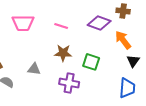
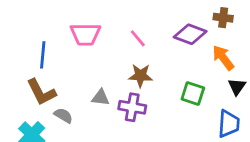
pink line: (61, 26) -> (138, 38), turned 32
green square: (91, 62) -> (193, 93), moved
purple cross: (69, 83) -> (132, 107), moved

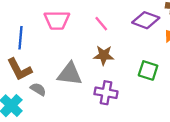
gray triangle: (101, 98) -> (70, 74), size x1.6
purple cross: (132, 107) -> (106, 93), moved

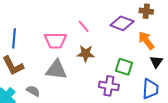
pink trapezoid: (57, 20) -> (55, 40), moved
gray semicircle: (38, 89) -> (33, 91), moved
purple cross: (106, 93) -> (109, 86), moved

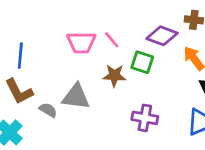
pink trapezoid: (55, 40) -> (81, 42), moved
green square: (124, 67) -> (142, 62), moved
gray semicircle: (33, 91) -> (48, 110), moved

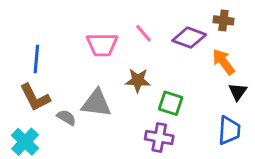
pink line: (112, 40) -> (143, 33), moved
green square: (142, 62) -> (171, 103), moved
purple cross: (145, 118) -> (159, 137), moved

